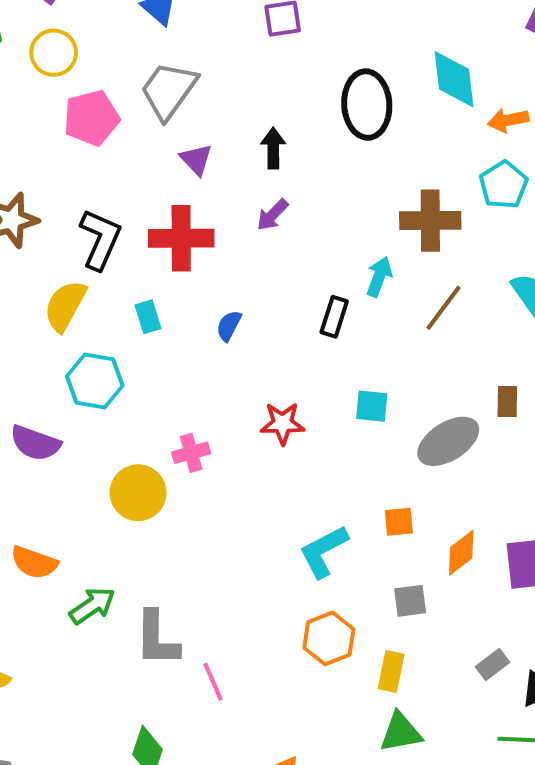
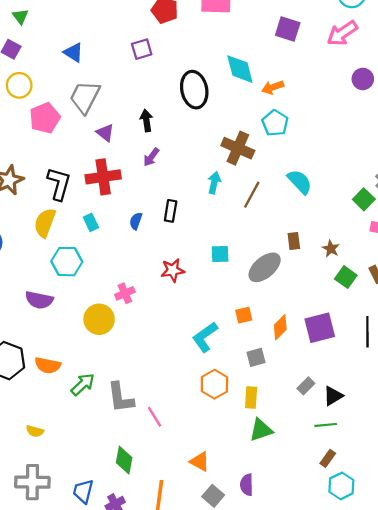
brown cross: (430, 221) -> (238, 148), turned 32
black rectangle: (334, 317) -> (171, 211), moved

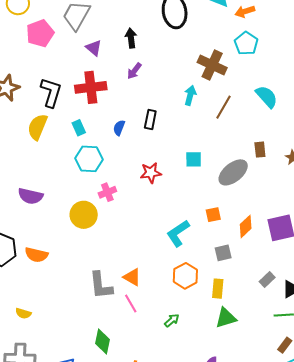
cyan hexagon: (67, 262) -> (89, 159), moved
green arrow: (83, 384) -> (172, 320), moved, size x0.7
orange triangle: (200, 462) -> (132, 277), moved

